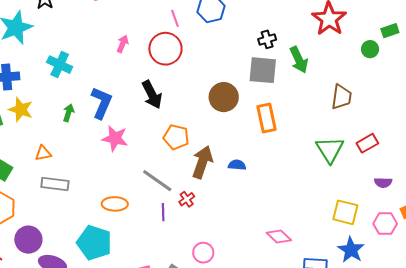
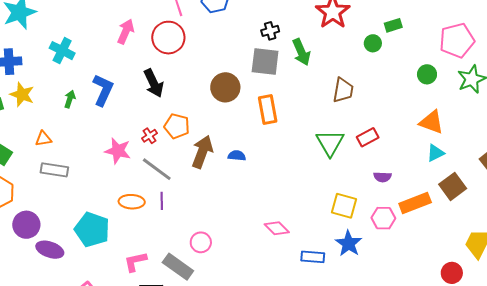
pink arrow: (123, 44) -> (126, 32), size x1.4
pink star: (115, 138) -> (118, 151), moved
red cross: (187, 199) -> (150, 136), moved
orange ellipse: (115, 204) -> (132, 202), moved

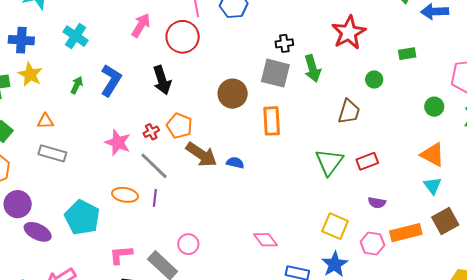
green circle: (373, 43) -> (374, 79), moved
brown arrow: (202, 152) -> (201, 155), turned 96
cyan triangle: (435, 153) -> (432, 186), turned -48

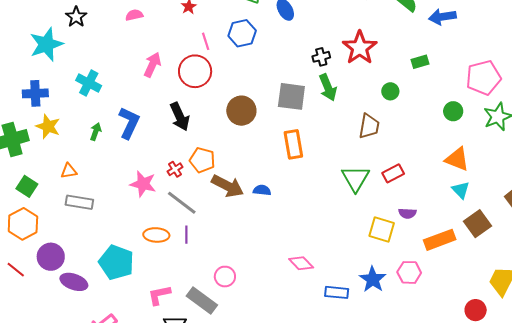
black cross: (284, 43) -> (321, 57), moved
brown circle: (233, 94) -> (241, 111), moved
yellow square: (335, 226) -> (382, 230), moved
pink hexagon: (372, 244) -> (409, 272), moved

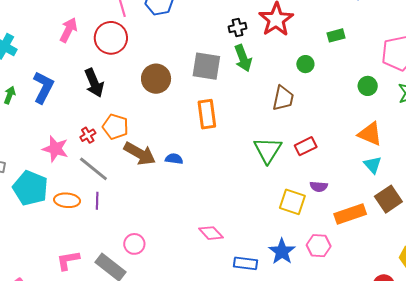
cyan pentagon: (116, 262) -> (30, 188), moved

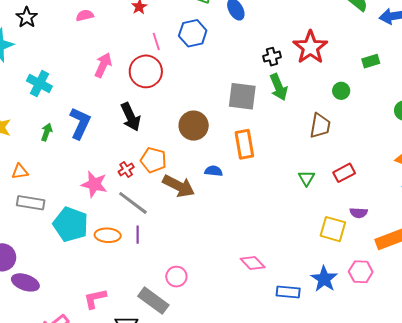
brown circle: (156, 79) -> (194, 126), moved
green triangle: (268, 150) -> (306, 178), size x0.6
blue semicircle: (174, 159) -> (214, 171), moved
pink L-shape: (68, 260) -> (95, 299), moved

